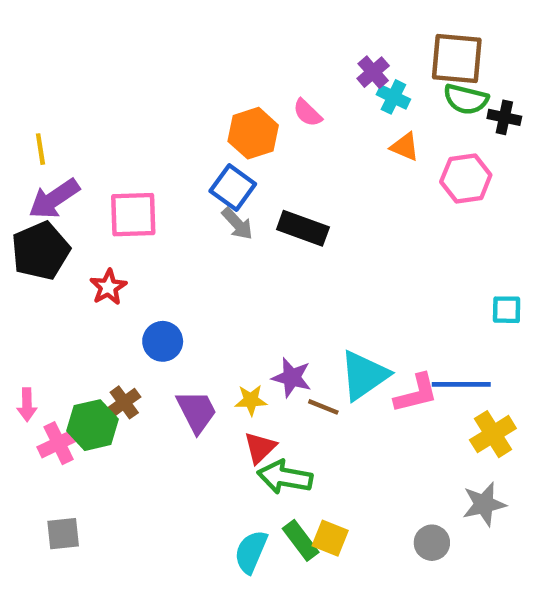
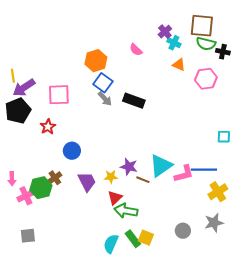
orange hexagon: (253, 133) -> (96, 61), moved
yellow line: (40, 149) -> (13, 76), moved
gray circle: (432, 543) -> (183, 231), moved

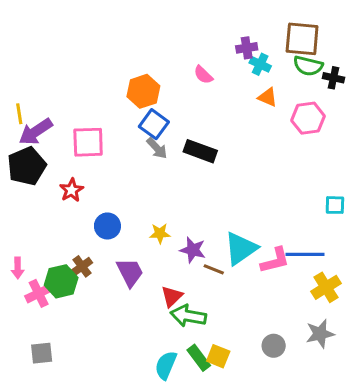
purple cross: (165, 32) -> (247, 48), turned 32
yellow star: (111, 177) -> (160, 233), moved

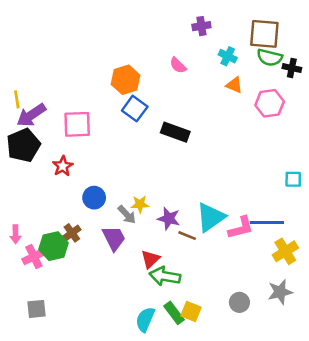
purple cross: (247, 48) -> (201, 26), moved
gray arrow: (157, 148) -> (127, 215), moved

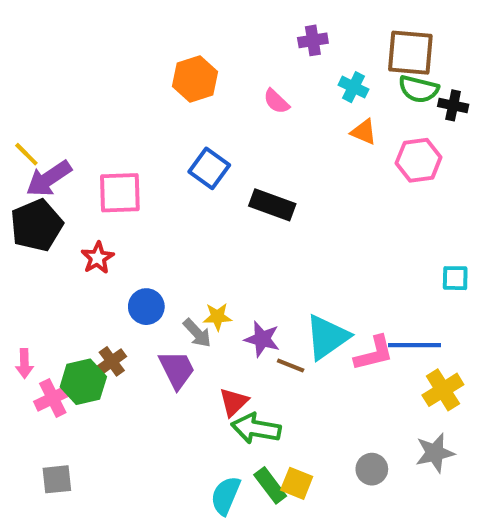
orange hexagon: (126, 80) -> (195, 79), moved
yellow line: (17, 99) -> (26, 154), turned -36

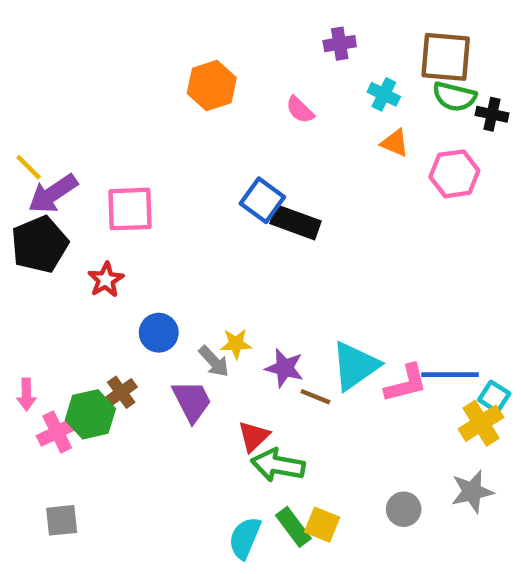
blue square: (209, 168) -> (262, 200), moved
cyan square: (455, 278) -> (494, 397), moved, turned 32

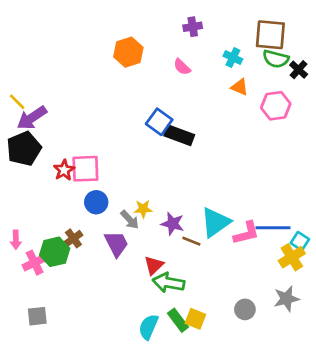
purple cross: (340, 44) -> (193, 27), moved
black cross: (492, 114) -> (299, 70), turned 30
pink square: (130, 209) -> (85, 169), moved

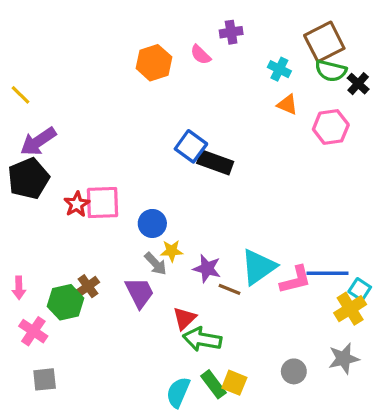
brown square: (270, 35) -> (324, 42), turned -32
pink semicircle: (182, 67) -> (201, 55), moved
yellow line: (17, 102) -> (20, 95), moved
blue circle: (96, 202) -> (152, 223), moved
pink cross: (35, 263) -> (33, 331), moved, turned -30

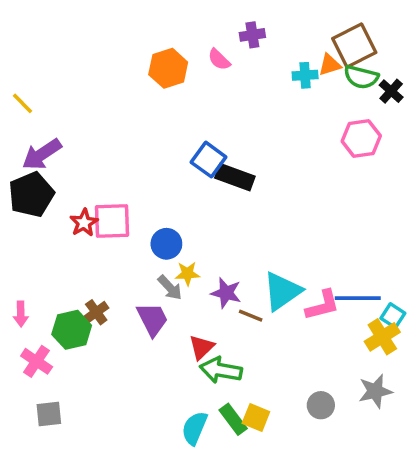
cyan cross: (279, 69) -> (305, 75), turned -30
orange triangle: (287, 105) -> (330, 65), moved, turned -40

